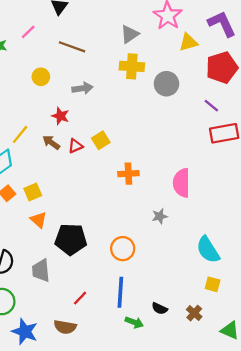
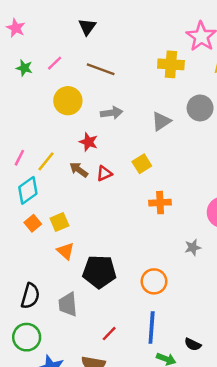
pink line: (28, 32) -> (55, 63), moved
gray triangle: (130, 34) -> (161, 121), moved
yellow cross: (132, 66) -> (171, 64), moved
yellow circle: (41, 77) -> (68, 101), size x1.5
yellow square: (101, 140) -> (142, 164), moved

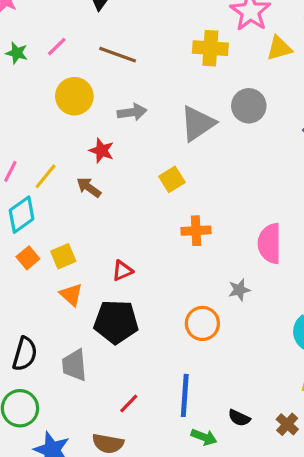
gray triangle: (161, 121) -> (198, 123), size x1.4
red triangle: (104, 173) -> (122, 271), moved
orange circle: (154, 281) -> (202, 323), moved

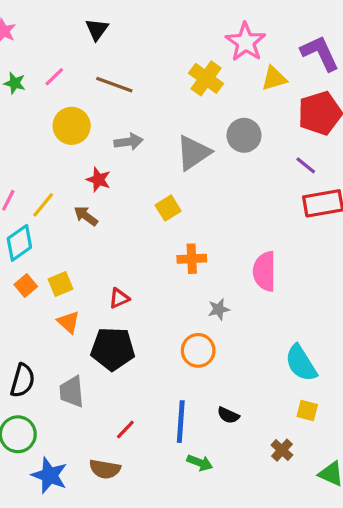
yellow cross: (210, 48) -> (206, 78), turned 32
gray star: (239, 290) -> (219, 309), moved
black semicircle: (239, 418) -> (228, 415), moved

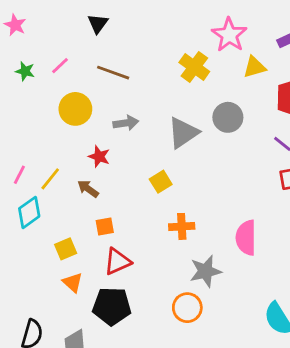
orange square: (26, 286) -> (105, 226), moved, turned 30
red triangle: (119, 298) -> (117, 261), size x1.5
gray star: (219, 309) -> (205, 271), size x1.6

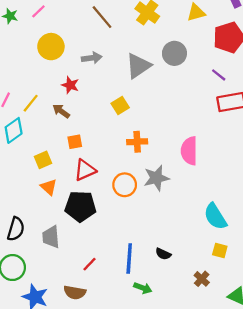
brown line: (113, 73) -> (102, 17), moved, turned 30
orange circle: (187, 308) -> (125, 185), moved

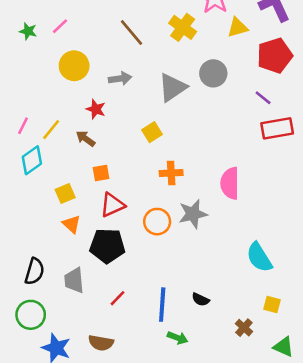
yellow square: (220, 251) -> (272, 305), moved
red line: (89, 264) -> (118, 298), moved

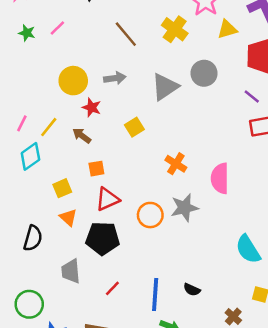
yellow circle: (74, 66) -> (73, 81), moved
yellow square: (152, 132) -> (134, 127), moved
orange cross: (171, 173) -> (176, 164), moved, turned 35
black semicircle: (34, 271) -> (33, 238), moved

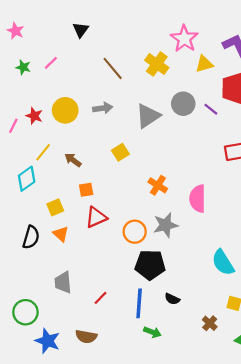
purple line: (252, 96) -> (211, 109), moved
red star: (92, 107) -> (34, 116), moved
pink line: (22, 123) -> (13, 126), moved
black semicircle: (33, 238) -> (31, 237), moved
black pentagon: (103, 238) -> (150, 265), moved

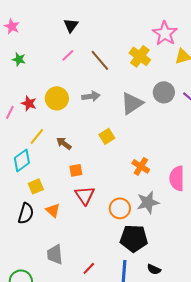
pink line: (51, 63) -> (68, 55), moved
yellow square: (55, 207) -> (36, 186), moved
red triangle: (96, 217) -> (85, 195), turned -40

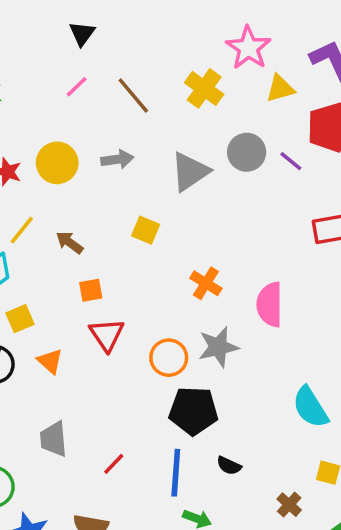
yellow square: (107, 136) -> (146, 230), turned -35

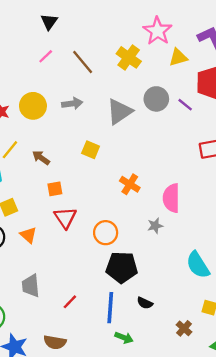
gray star: (218, 347) -> (155, 226), moved, size x0.6

